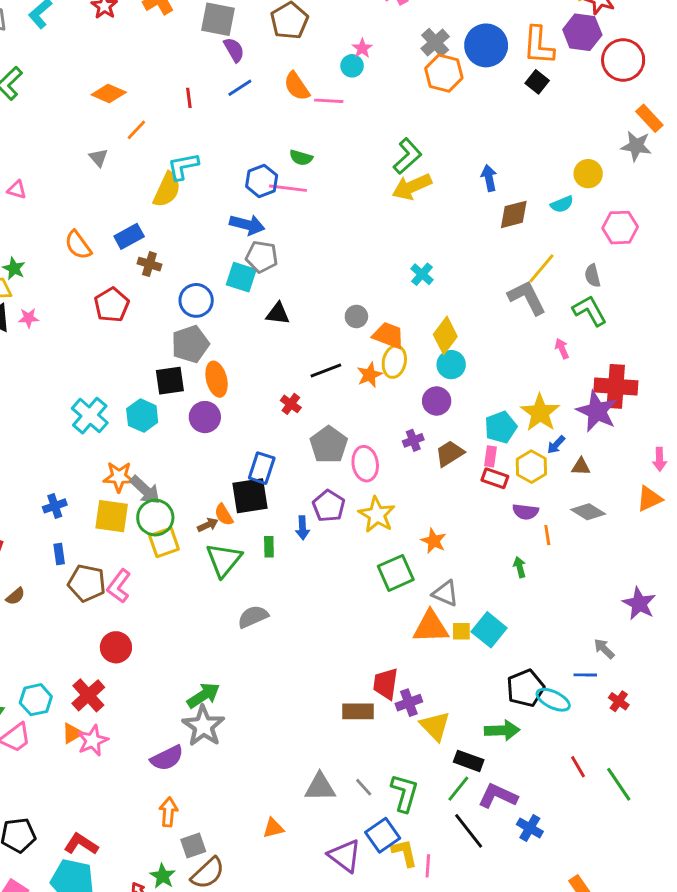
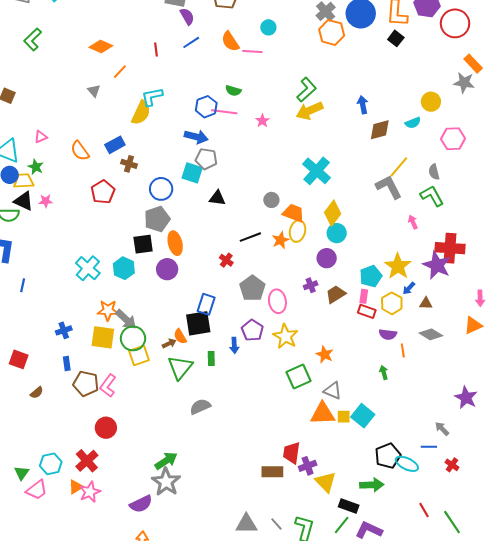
pink star: (362, 48) -> (262, 121), moved
pink triangle: (17, 190) -> (41, 137), moved, turned -40
cyan cross: (422, 274) -> (317, 171), size x1.8

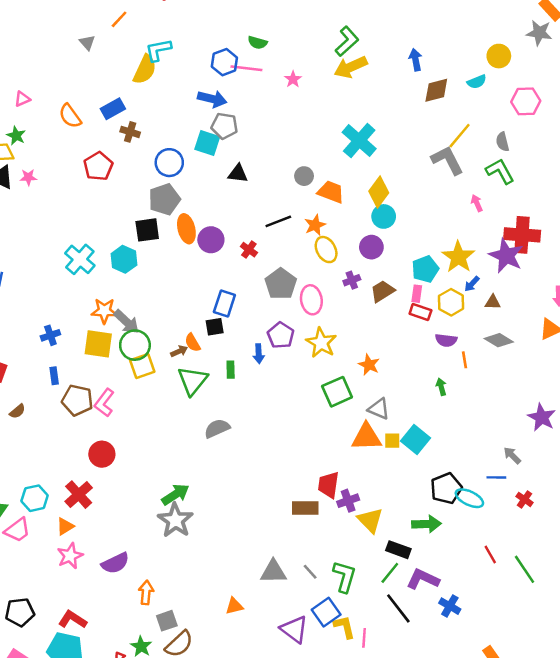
yellow ellipse: (298, 231) -> (326, 250), moved, turned -40
purple circle: (167, 269) -> (211, 240), moved
black square: (198, 323) -> (215, 327), size x0.6
pink star: (90, 492) -> (70, 556), moved
purple semicircle: (141, 504) -> (115, 563), moved

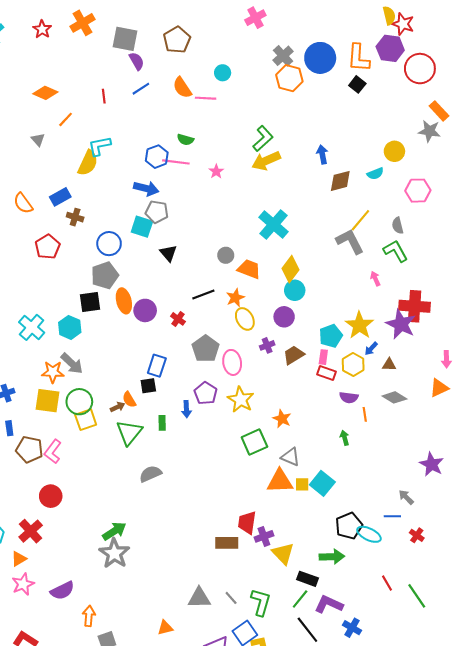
black triangle: (238, 174) -> (168, 253), turned 42
gray arrow: (126, 322) -> (72, 363), moved

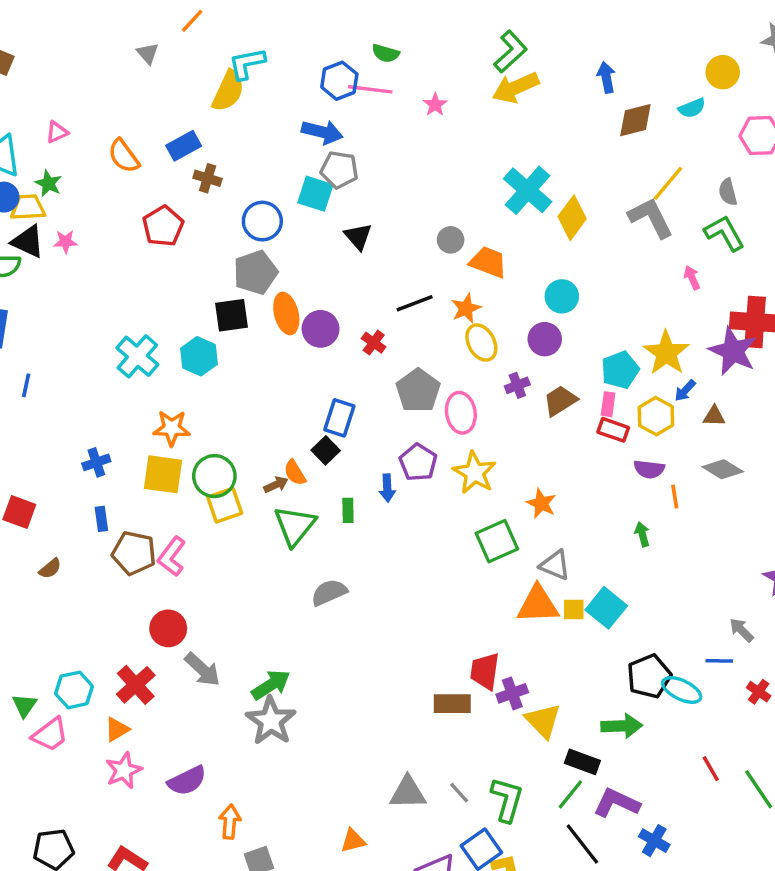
yellow diamond: (290, 269) -> (572, 218), moved
gray arrow: (72, 363) -> (202, 669), moved
black square: (148, 386) -> (326, 450), turned -35

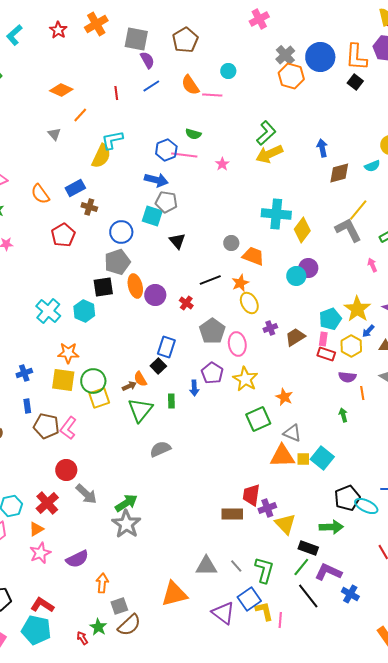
cyan cross: (528, 190) -> (276, 214), turned -36
purple circle: (545, 339) -> (308, 268), moved
orange triangle: (353, 841) -> (174, 594), size x1.8

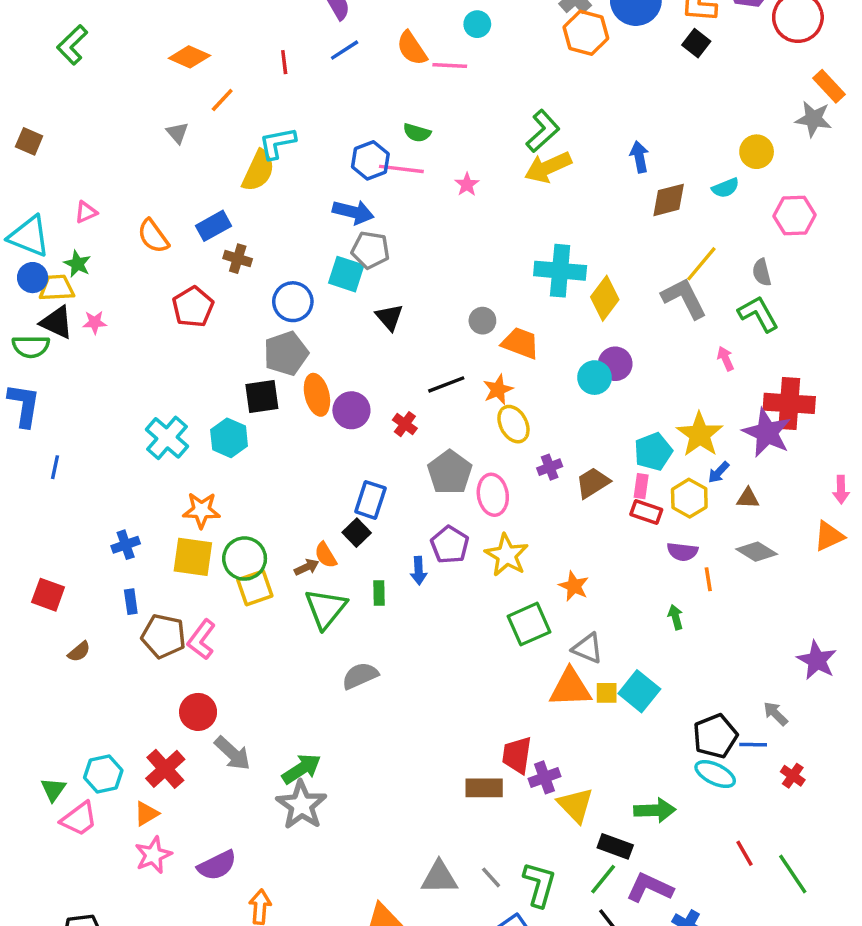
black pentagon: (347, 498) -> (715, 736), moved

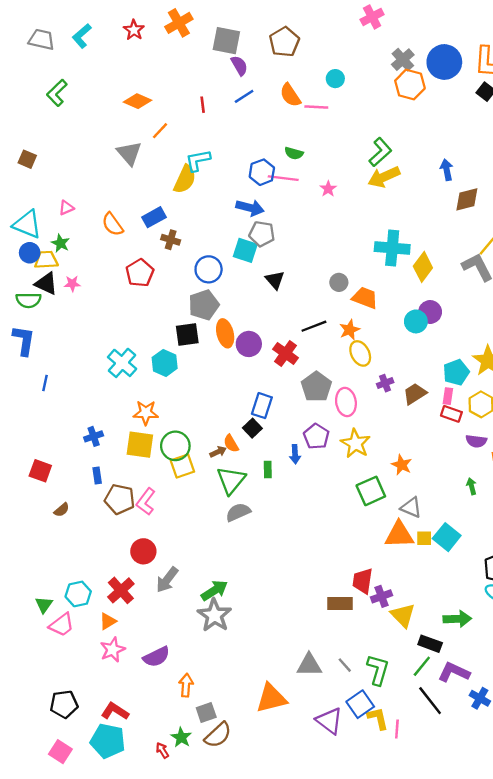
gray triangle: (177, 133) -> (129, 153), size x1.6
red cross: (405, 424) -> (286, 353), size x1.5
gray semicircle: (360, 676) -> (238, 512), moved
gray arrow: (233, 753) -> (167, 580), turned 84

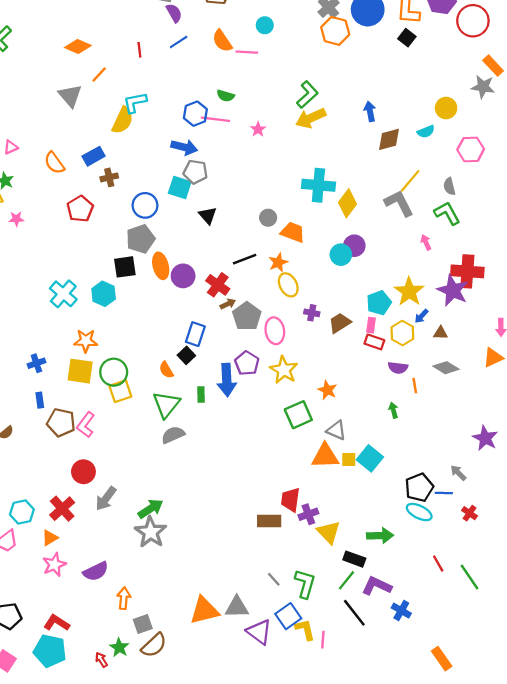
brown cross: (171, 240) -> (109, 177), turned -30
purple cross: (385, 383) -> (312, 313), turned 32
brown arrow: (218, 452) -> (228, 304), moved
blue arrow: (295, 454) -> (227, 380), size x1.8
gray triangle: (309, 665) -> (237, 607), moved

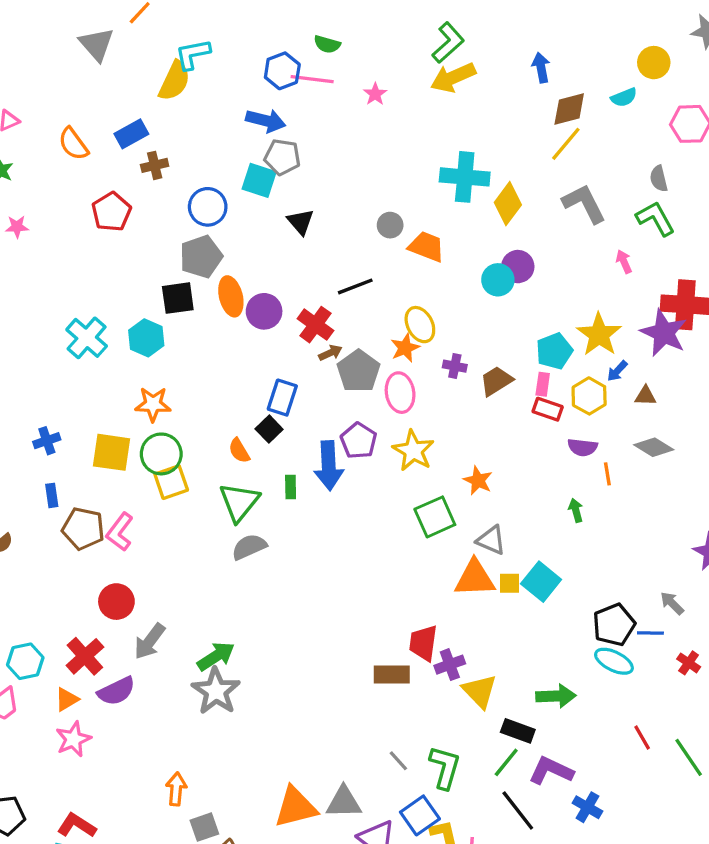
yellow line: (410, 181) -> (566, 144), moved
orange star: (278, 262) -> (405, 348), moved
orange star: (86, 341) -> (153, 404), moved
purple semicircle: (96, 571) -> (116, 691), moved

